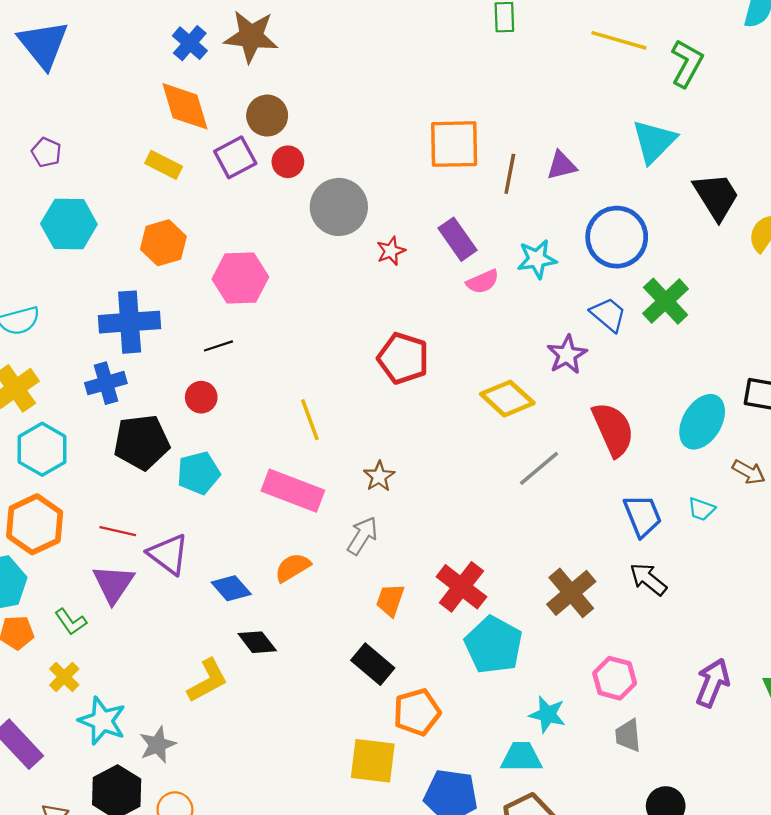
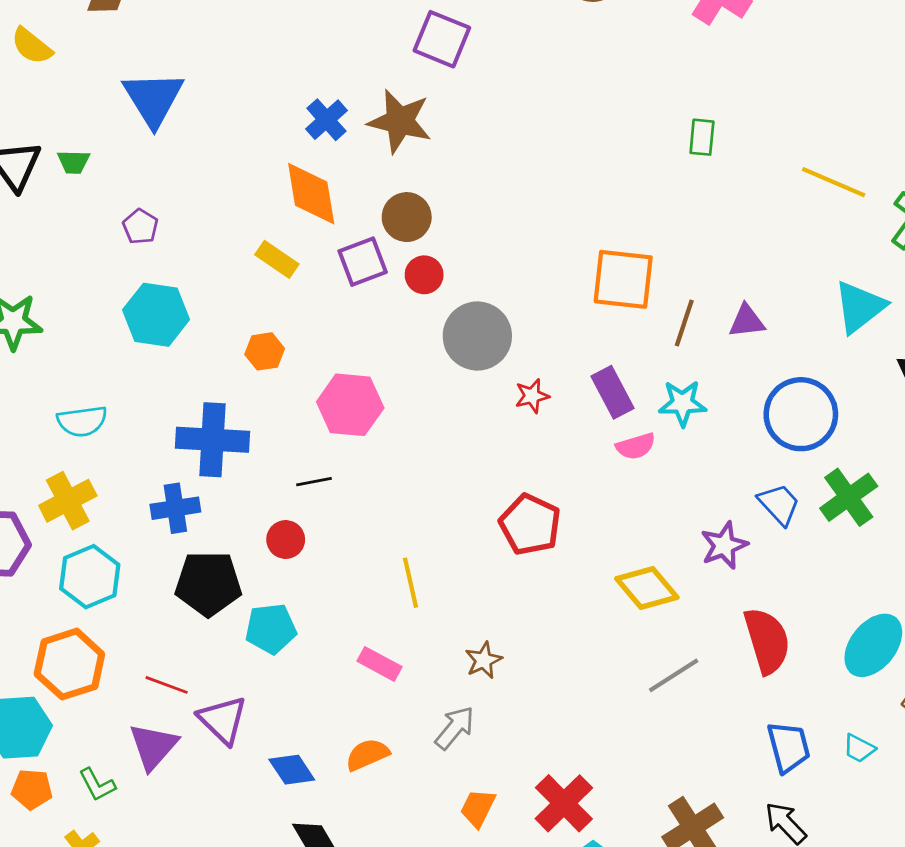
orange hexagon: (163, 243) -> (265, 351), size x0.7
cyan star: (537, 259) -> (682, 403), moved
pink rectangle: (293, 491) -> (380, 664), size x0.6

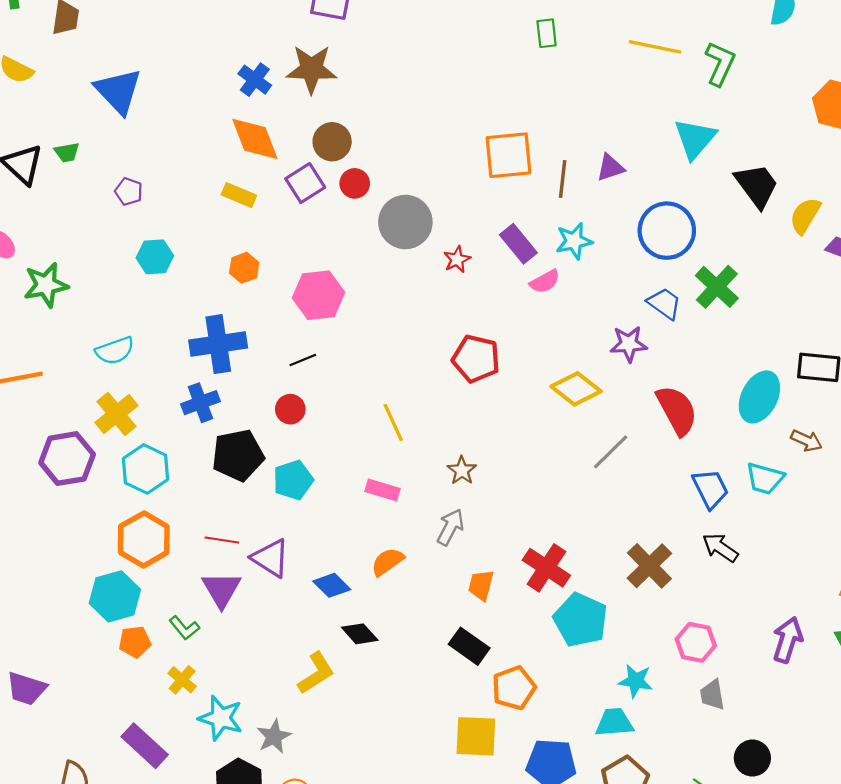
cyan hexagon: (156, 315) -> (155, 257), size x0.7
purple star: (724, 545) -> (629, 344), turned 30
cyan trapezoid: (859, 748) -> (765, 478), size x1.5

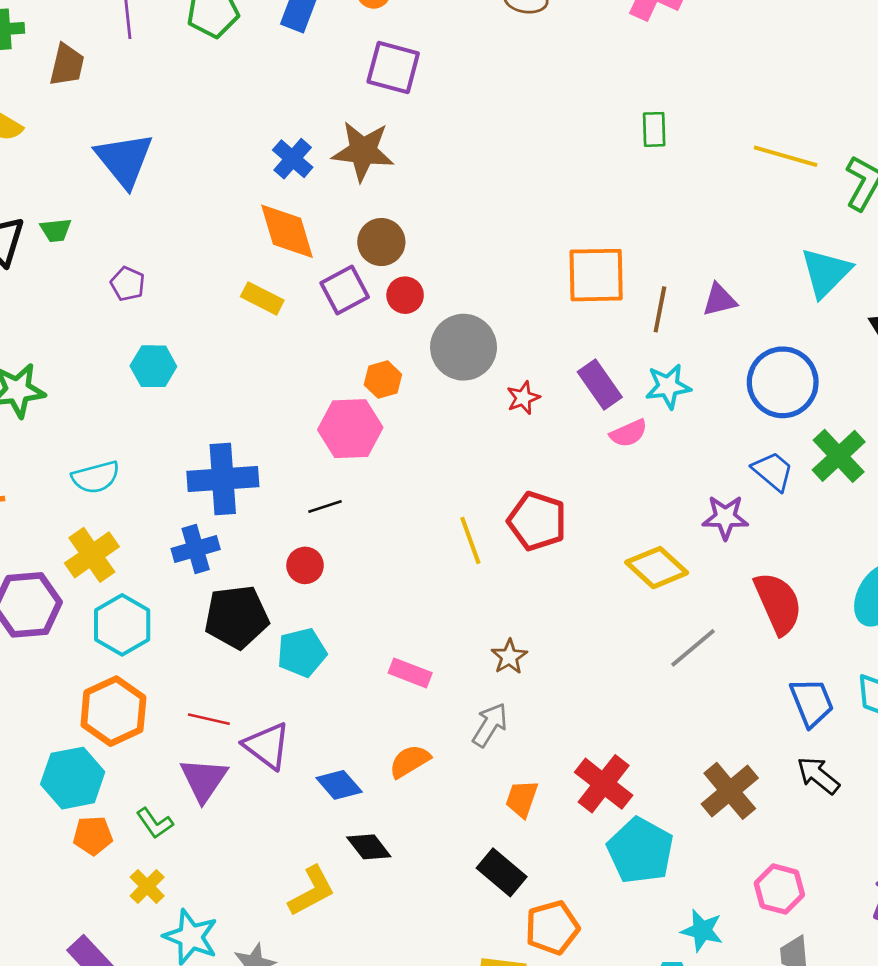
orange hexagon: (244, 268) -> (383, 380), moved
yellow line: (393, 422) -> (470, 540), moved

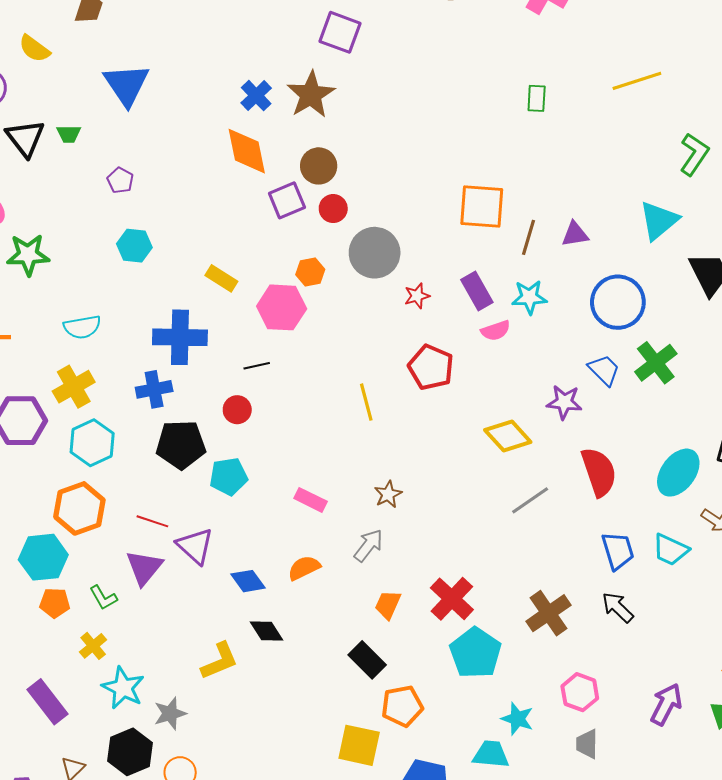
brown star: (363, 151) -> (311, 95), turned 30
yellow line: (786, 156) -> (637, 81), moved, turned -39
yellow rectangle: (262, 298) -> (221, 278), moved
red pentagon: (537, 521) -> (431, 367), moved

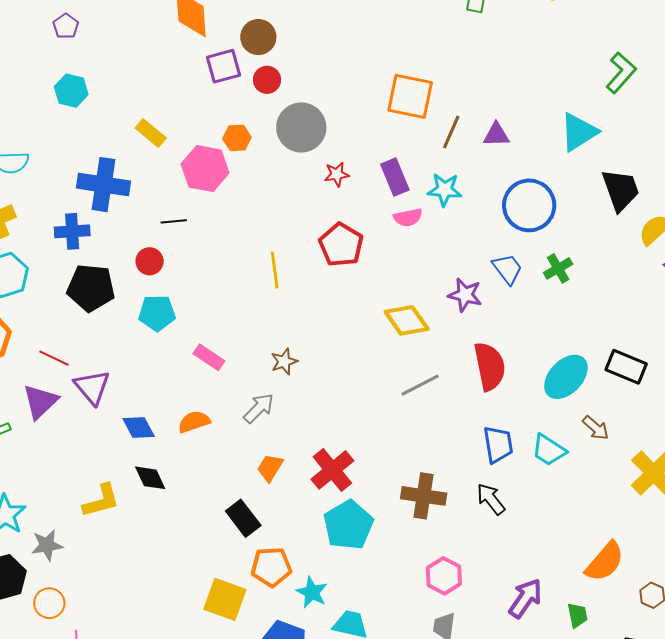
green cross: (656, 363) -> (558, 268), size x0.7
cyan pentagon: (229, 477) -> (157, 313), moved
brown cross: (548, 613) -> (424, 496), turned 36
cyan star: (517, 719) -> (312, 592), moved

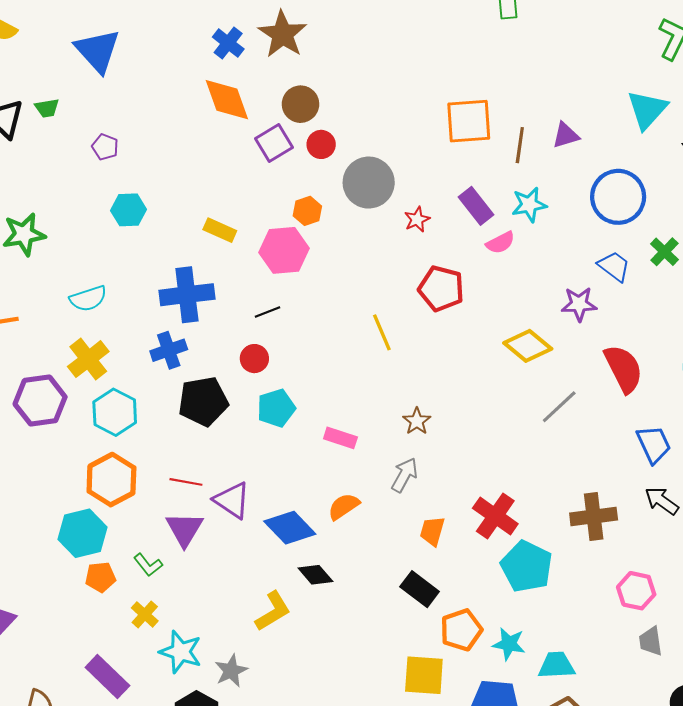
blue diamond: (139, 428) -> (290, 528), size x1.4

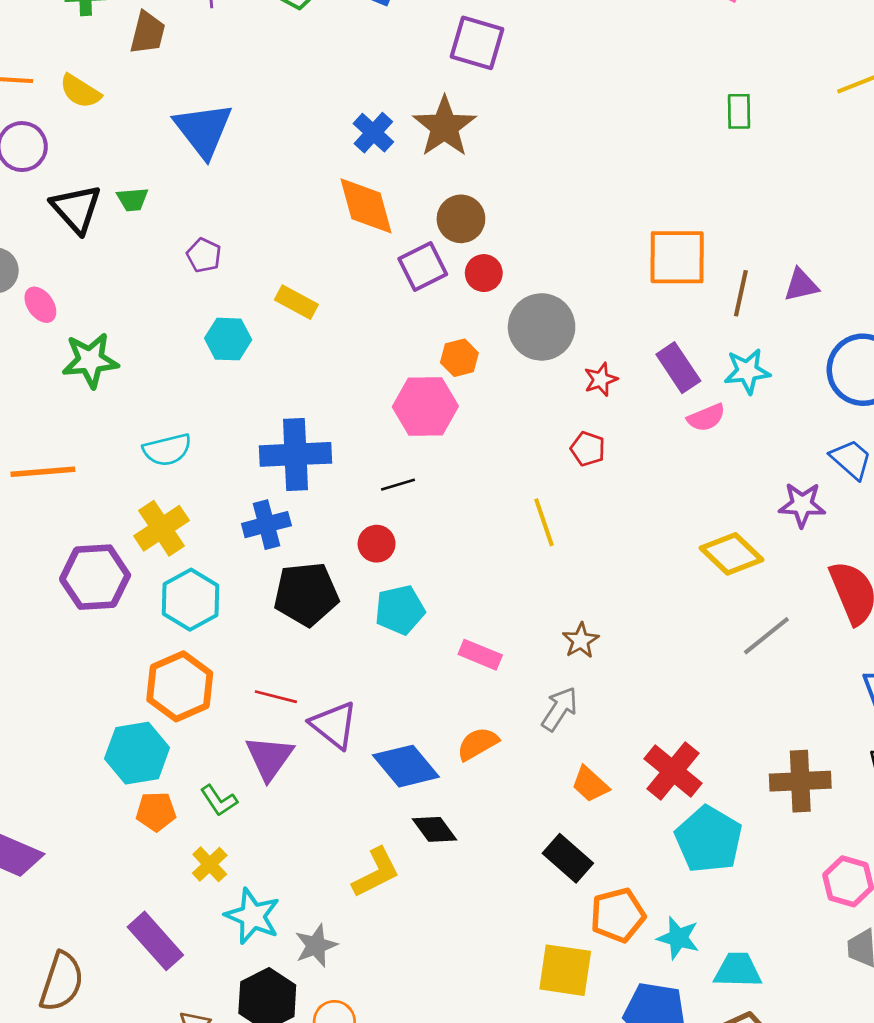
yellow rectangle: (220, 230) -> (296, 302), moved
red pentagon: (441, 289) -> (588, 449), moved, size x0.6
orange trapezoid: (432, 531) -> (590, 784), turned -68

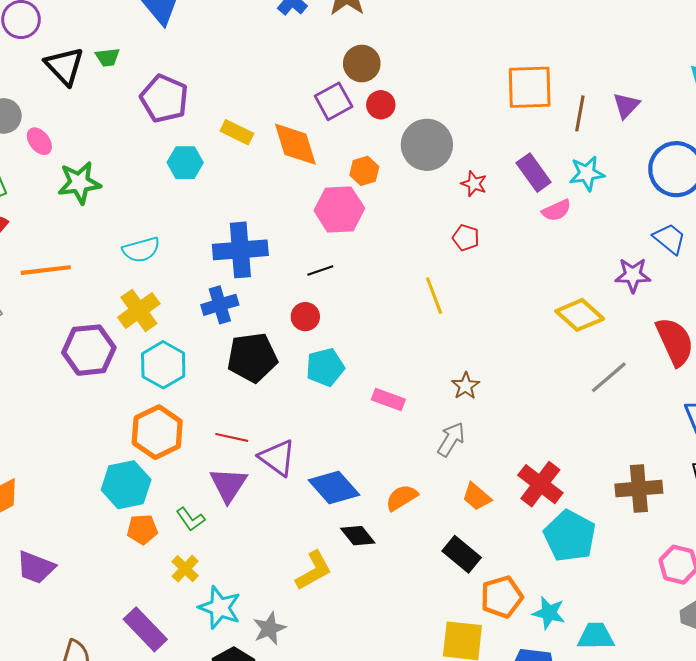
orange diamond: (366, 206) -> (295, 144), moved
purple pentagon: (204, 255) -> (164, 99), size x1.8
purple triangle: (801, 285) -> (626, 105), turned -32
red star: (601, 379) -> (474, 184), turned -30
orange semicircle: (478, 744) -> (402, 498), moved

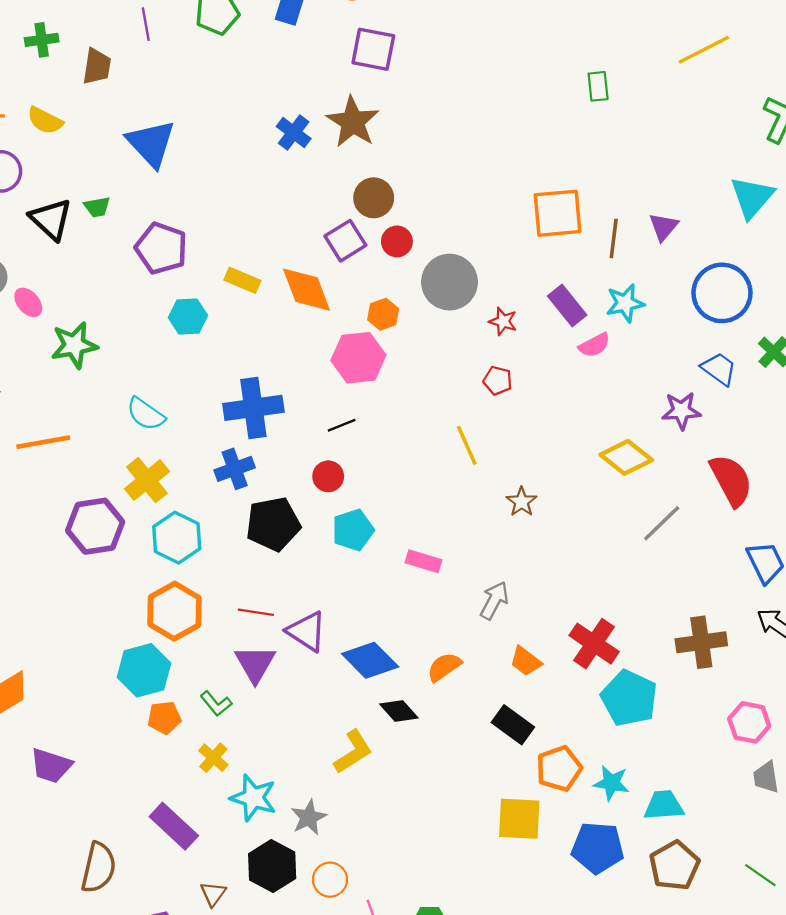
cyan semicircle: (141, 250) -> (146, 414), turned 54
brown star: (466, 386) -> (522, 502), moved

